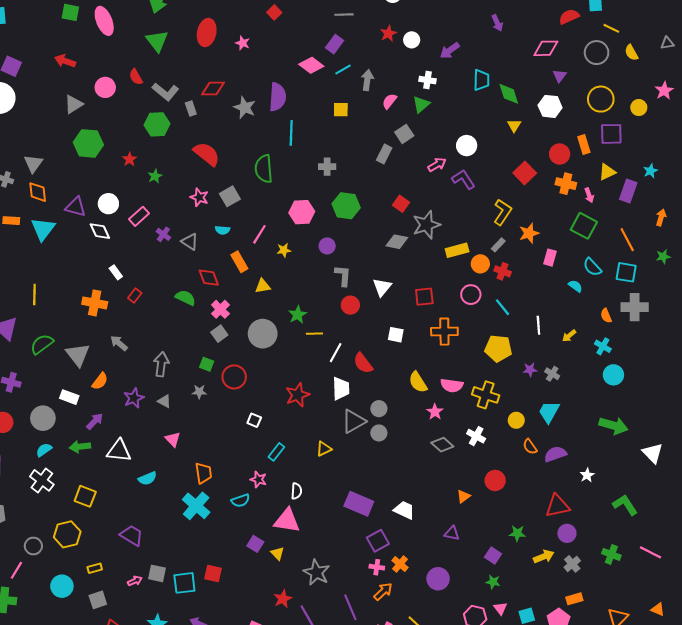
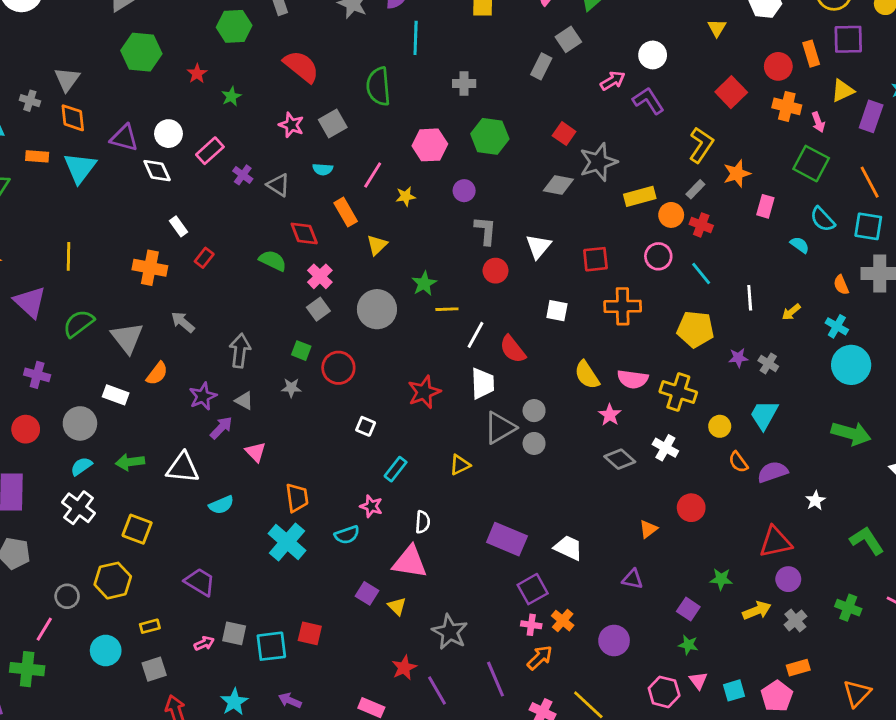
yellow triangle: (263, 286) -> (377, 245), turned -35
cyan circle: (613, 375) -> (851, 365), size x1.4
purple arrow: (95, 421) -> (221, 428), moved

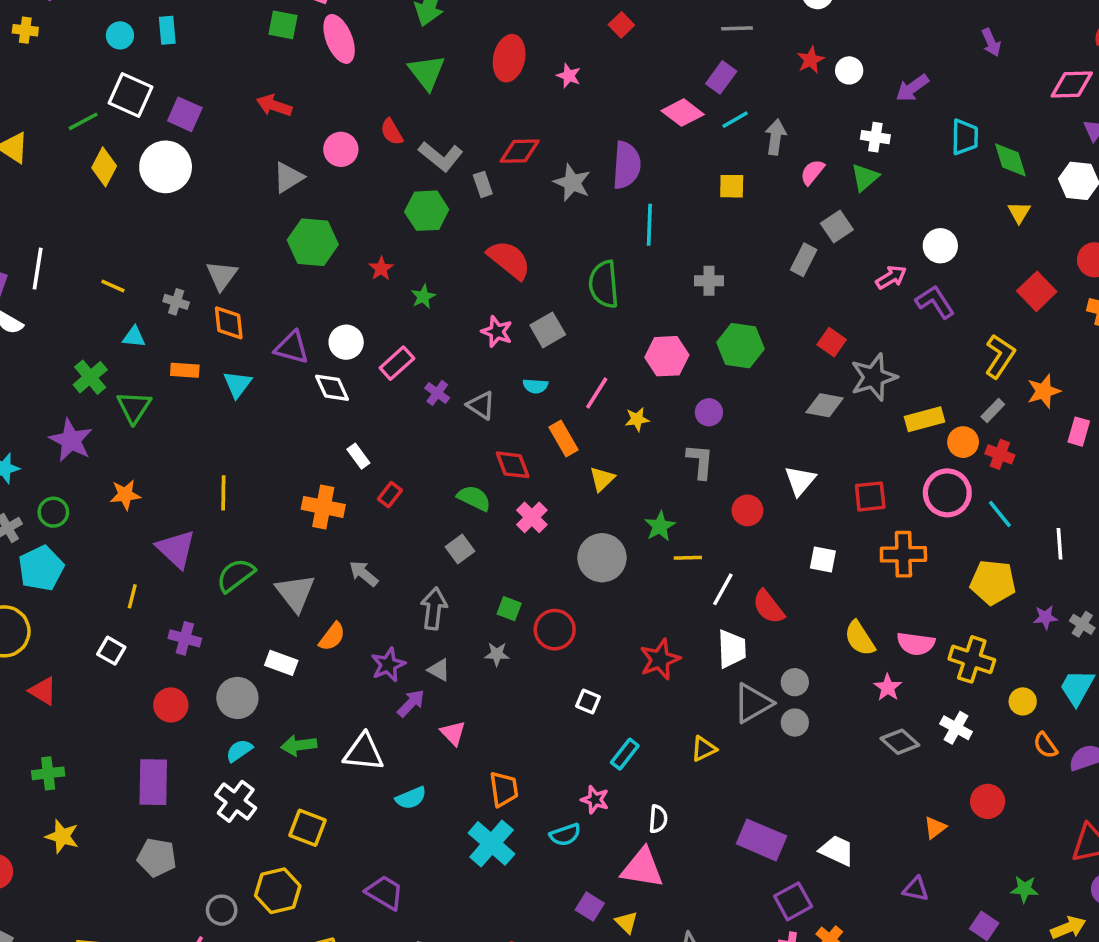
cyan triangle: (80, 168) -> (237, 384), size x0.7
gray L-shape: (486, 231) -> (700, 461), moved
pink circle: (658, 256) -> (947, 493), size x1.4
gray square: (318, 309) -> (460, 549), moved

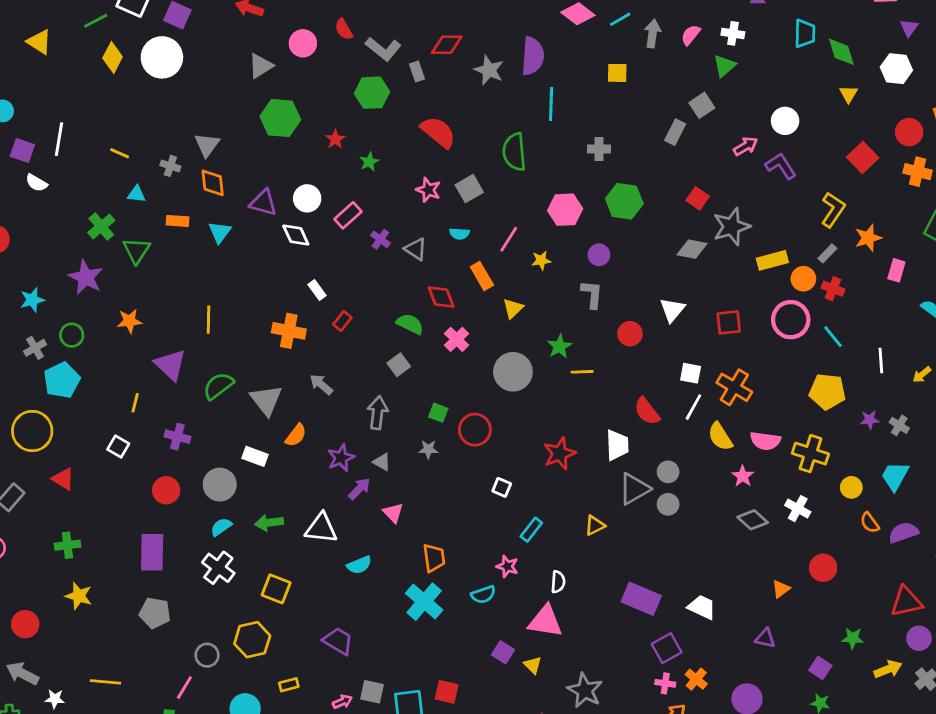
pink semicircle: (812, 172) -> (691, 35), moved
orange cross: (903, 554) -> (734, 387), moved, turned 32
white line: (723, 589) -> (693, 407), moved

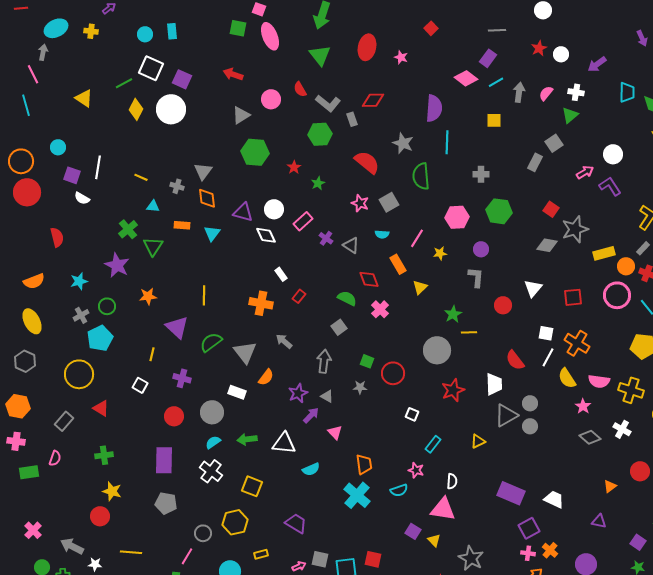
gray star: (489, 70) -> (403, 143), moved
gray circle: (513, 372) -> (437, 350), moved
red circle: (25, 624) -> (100, 516), moved

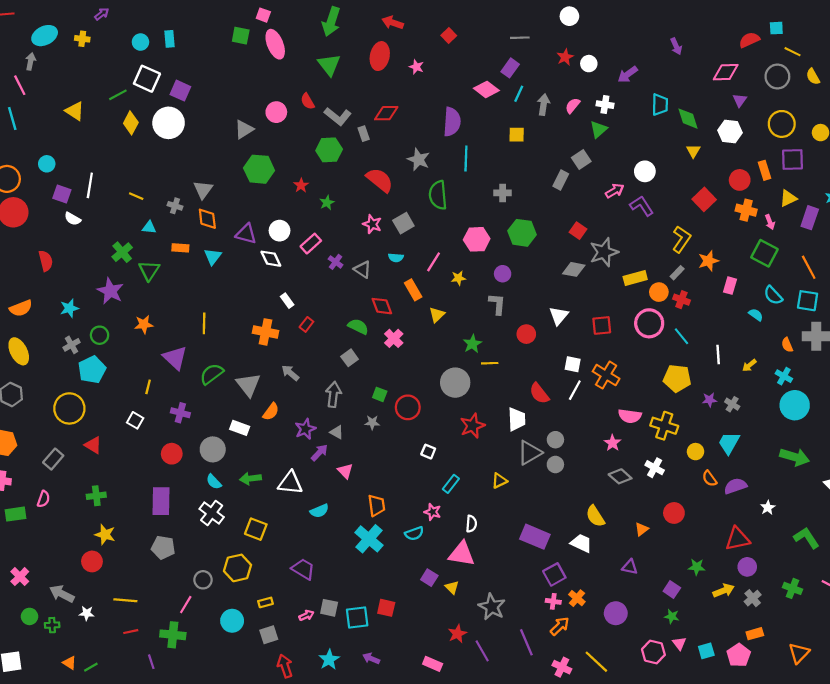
red arrow: (233, 74) -> (393, 23), moved
cyan line: (496, 82) -> (519, 94), turned -35
yellow semicircle: (567, 378) -> (595, 516), moved
cyan semicircle: (213, 442) -> (214, 482), turned -98

